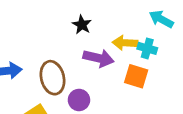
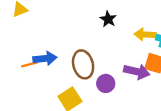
purple arrow: (98, 58) -> (137, 72), moved

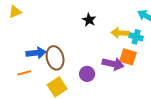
orange line: (29, 64) -> (24, 73), moved
brown ellipse: (83, 64) -> (55, 58), moved

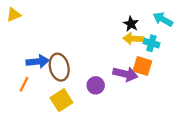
black star: (89, 20) -> (131, 24), moved
orange line: (24, 73) -> (24, 84), turned -48

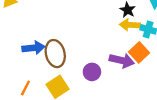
orange square: (142, 66) -> (139, 52), turned 30
orange line: (24, 84) -> (25, 88), moved

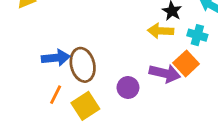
yellow arrow: (130, 25) -> (161, 31), moved
orange line: (25, 88) -> (56, 95), moved

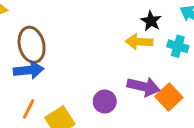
orange square: (186, 63) -> (169, 97), moved
brown ellipse: (83, 65) -> (32, 45), moved

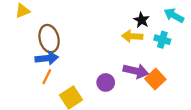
orange line: (29, 109) -> (47, 77), moved

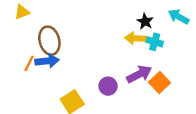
cyan cross: (162, 40) -> (155, 42), moved
purple arrow: (136, 71) -> (139, 74), turned -40
orange line: (47, 77) -> (29, 63), moved

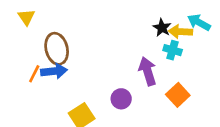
yellow triangle: (22, 12) -> (26, 17), turned -42
yellow arrow: (136, 38) -> (180, 32), moved
purple arrow: (139, 74) -> (147, 71), moved, turned -80

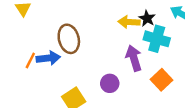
yellow arrow: (180, 32) -> (129, 22), moved
brown ellipse: (57, 49) -> (69, 39), moved
cyan cross: (173, 50) -> (157, 39), size x1.5

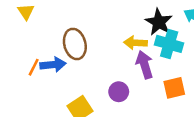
black star: (147, 18) -> (159, 22), size x1.5
yellow arrow: (129, 22) -> (135, 43), moved
orange square: (161, 80) -> (174, 88), turned 30

